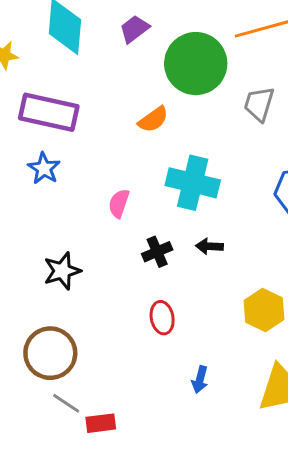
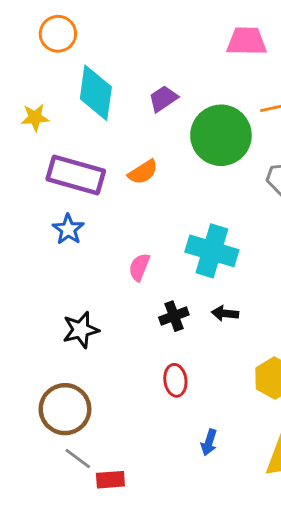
orange semicircle: (153, 119) -> (143, 172), moved

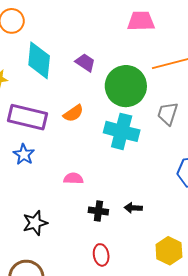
purple trapezoid: (163, 99) -> (85, 63), turned 70
cyan cross: (212, 251) -> (122, 131), moved
pink semicircle: (139, 267) -> (73, 178), turned 72
black cross: (174, 316) -> (98, 211), turned 30

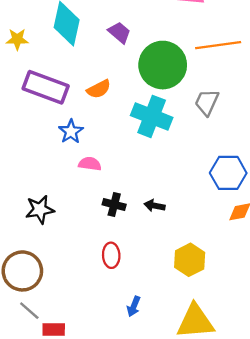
blue star: (24, 154) -> (71, 131), moved

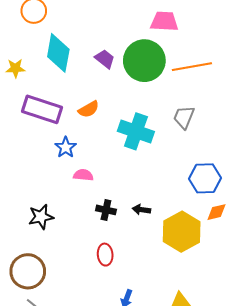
green circle: (163, 65) -> (144, 61), moved
yellow hexagon: (190, 260) -> (182, 232), moved, size x1.4

